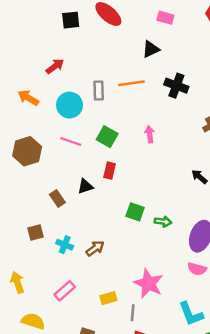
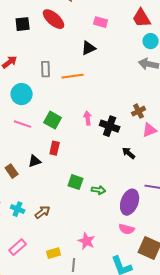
black cross: (176, 86) -> (110, 126), moved
gray rectangle: (99, 91) -> (46, 69), moved
pink star: (148, 284) -> (87, 241), size x0.7

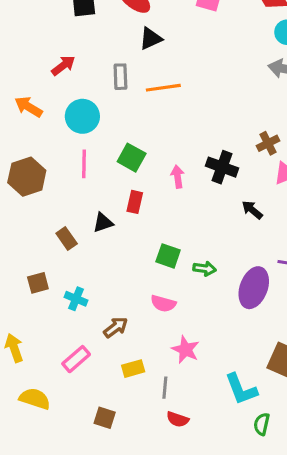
black triangle: (89, 48) -> (151, 39), moved
pink arrow: (88, 118) -> (178, 177), moved
pink line: (23, 124) -> (84, 164), turned 72
brown arrow: (43, 212) -> (116, 327), moved
pink semicircle: (127, 229) -> (163, 304), moved

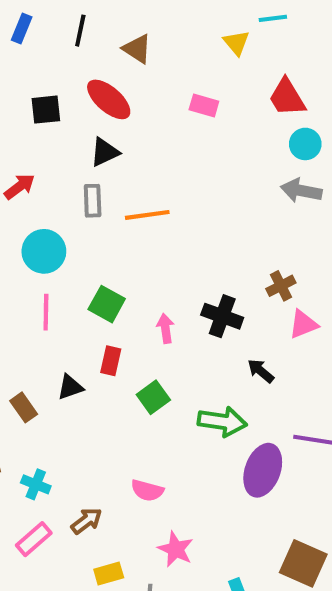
black triangle: (151, 39) -> (105, 152), moved
green square: (168, 256) -> (153, 397), moved, turned 35
green arrow: (205, 269) -> (222, 422), moved, size x1.6
pink rectangle: (76, 359) -> (34, 539), moved

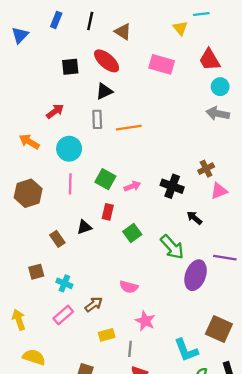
pink rectangle: (204, 105) -> (162, 64), size x1.5
pink arrow: (165, 328) -> (132, 186), moved, turned 77
green arrow: (222, 422) -> (172, 247), turned 40

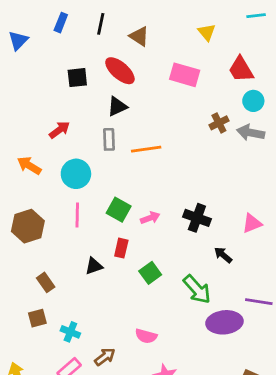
cyan line: (201, 14) -> (256, 16), moved
brown cross: (206, 169) -> (219, 123), moved
brown rectangle: (57, 239) -> (46, 282), moved
purple ellipse: (196, 275) -> (224, 322), turned 64

